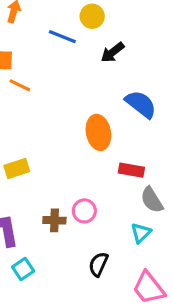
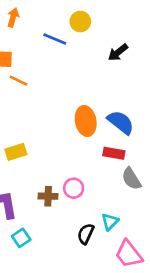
black arrow: (113, 52) -> (118, 52), moved
blue semicircle: (141, 104) -> (121, 122), moved
cyan triangle: (141, 233) -> (110, 222), moved

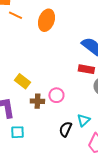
orange ellipse: (86, 121) -> (46, 20), moved, turned 30
yellow rectangle: (16, 152) -> (22, 81), moved, turned 56
cyan square: (21, 238) -> (17, 132), turned 32

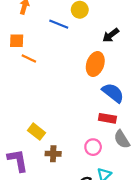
orange ellipse: (46, 20) -> (95, 64), moved
pink circle: (56, 95) -> (93, 147), moved

